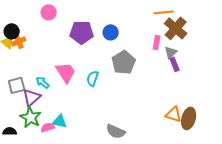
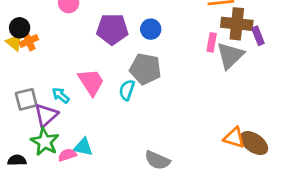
brown cross: (176, 28) -> (237, 24), turned -35
gray triangle: (171, 52) -> (230, 56), size x1.6
gray pentagon: (124, 62) -> (145, 69), moved, turned -30
purple rectangle: (175, 64) -> (258, 36), moved
brown ellipse: (189, 118) -> (254, 143), turned -70

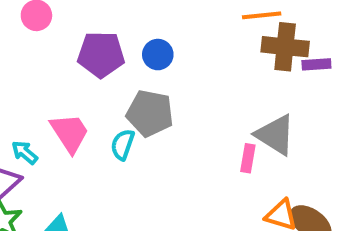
purple rectangle: (258, 36) -> (316, 64), turned -72
pink rectangle: (212, 42) -> (248, 158), moved
gray triangle: (230, 56) -> (275, 135), moved, turned -44

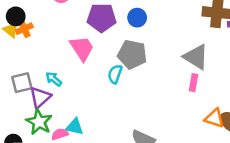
pink trapezoid: (70, 133) -> (82, 48), moved
gray triangle: (275, 135) -> (196, 57), moved

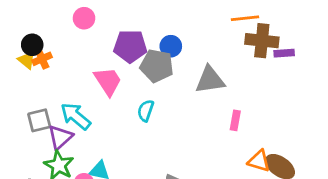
gray pentagon: (132, 54) -> (157, 66), moved
gray triangle: (196, 57) -> (210, 80), moved, turned -40
cyan arrow: (54, 79) -> (76, 116), size x1.6

